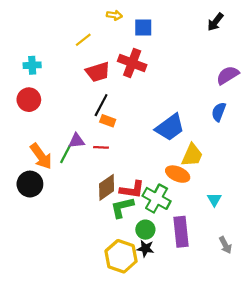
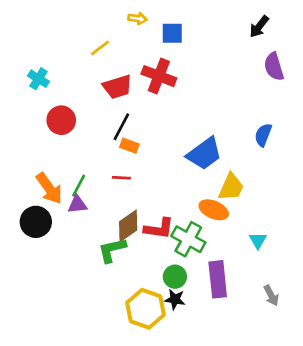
cyan cross: (32, 65) -> (38, 79), turned 35
purple semicircle: (228, 75) -> (274, 67), moved, turned -75
red circle: (29, 100) -> (61, 120), moved
purple triangle: (77, 141) -> (77, 204), moved
green L-shape: (122, 207) -> (112, 250), moved

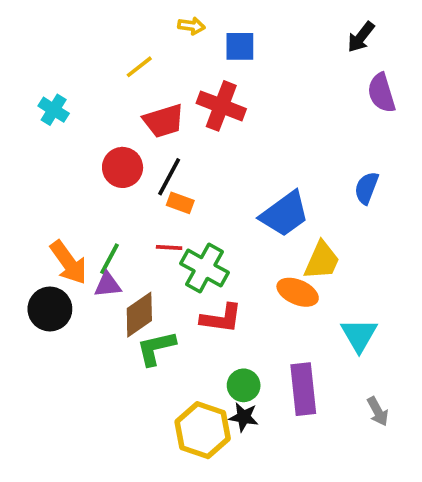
red circle: (61, 120) -> (123, 167), moved
brown diamond: (128, 226) -> (139, 315), moved
green cross: (188, 239) -> (204, 268), moved
cyan triangle: (258, 241) -> (359, 335), size x1.5

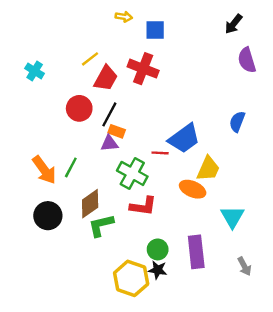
yellow line: (139, 67) -> (90, 59), moved
red trapezoid: (164, 121) -> (106, 78), turned -44
red line: (169, 248) -> (160, 153), moved
purple triangle: (108, 285) -> (109, 143), moved
black circle: (50, 309) -> (48, 216), moved

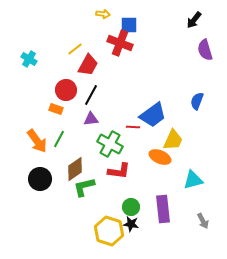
red cross: (143, 69) -> (120, 43), moved
orange rectangle: (117, 131) -> (56, 109), moved
cyan triangle: (232, 217) -> (193, 180), turned 45

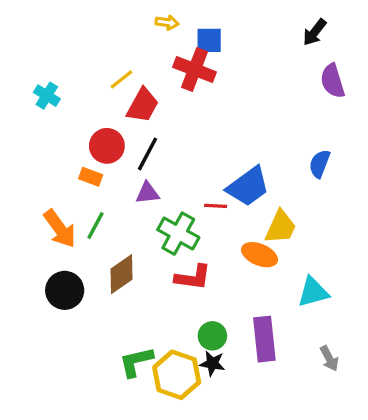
green L-shape: (84, 187) -> (136, 362), moved

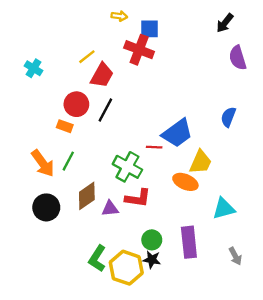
purple triangle: (147, 193) -> (110, 209), moved
green L-shape: (136, 362) -> (97, 258), turned -44

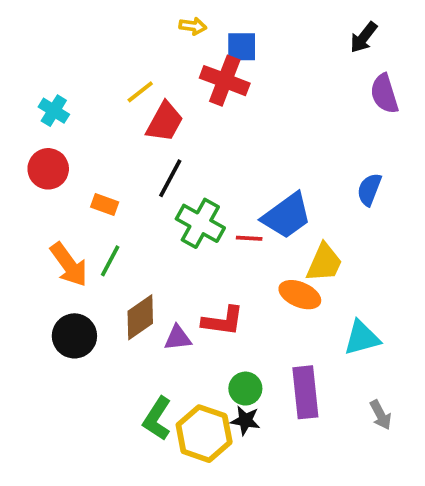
red circle: (76, 104) -> (48, 169), moved
green cross: (127, 167) -> (200, 223), moved

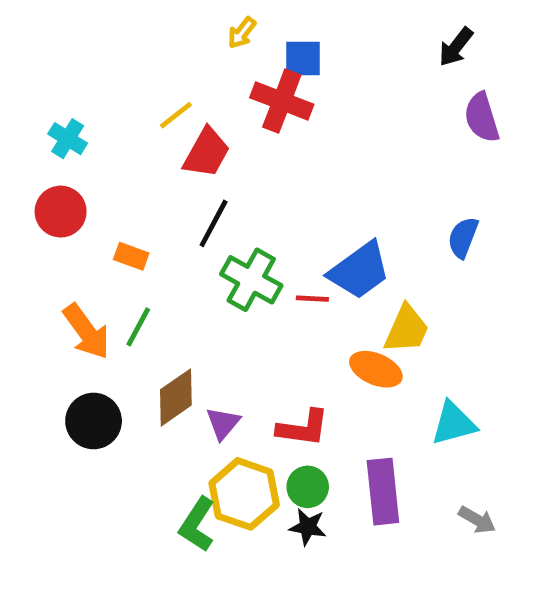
yellow arrow: (193, 26) -> (242, 33), turned 120
red L-shape: (223, 321) -> (303, 428), moved
purple triangle: (178, 338) -> (223, 423), turned -44
gray arrow: (381, 415) -> (477, 520), turned -32
yellow hexagon: (204, 434) -> (244, 494), moved

